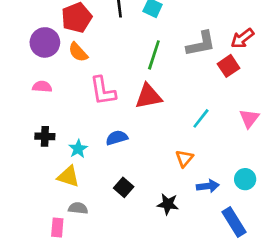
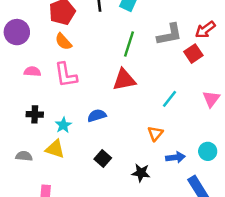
purple circle: (45, 42) -> (17, 32), moved
pink L-shape: (103, 91) -> (66, 75), moved
gray semicircle: (78, 208) -> (24, 156), moved

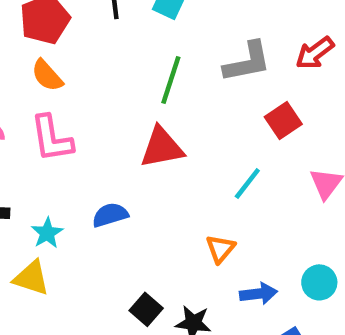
red square: (193, 54) -> (283, 120), moved
black square: (103, 159) -> (146, 309), moved

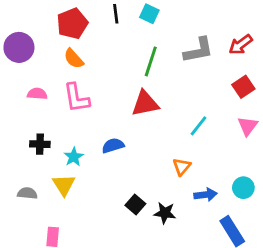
red square: (283, 120) -> (243, 87), moved
yellow triangle: (31, 278) -> (64, 185), turned 40

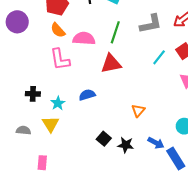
pink semicircle: (37, 94) -> (84, 39), moved, size x1.5
cyan line: (198, 126) -> (159, 57), moved
blue arrow: (206, 195) -> (156, 143), moved, turned 35

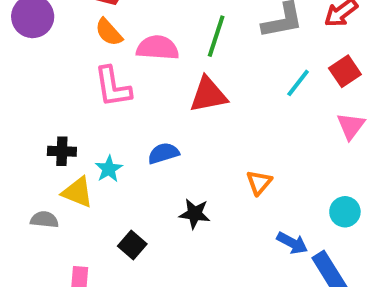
yellow triangle: (51, 124) -> (78, 192), moved, turned -36
black square: (104, 139) -> (132, 245), moved
black star: (126, 145) -> (195, 214), moved

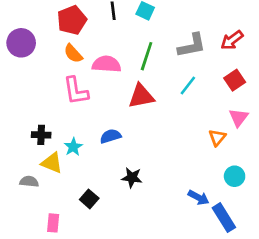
cyan line: (298, 83) -> (188, 86), moved
orange triangle: (259, 182) -> (217, 138), moved

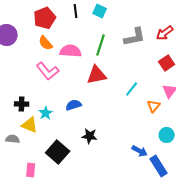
cyan line: (188, 86) -> (132, 89), moved
pink L-shape: (76, 91) -> (48, 71), turned -30
black square: (89, 199) -> (58, 152), size x1.6

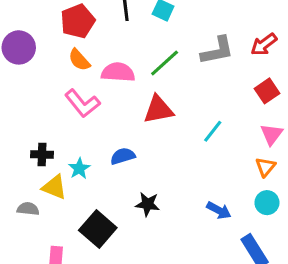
green line: (101, 45) -> (165, 63), turned 30
orange triangle: (154, 106) -> (265, 167), moved
blue arrow: (140, 151) -> (219, 210), moved

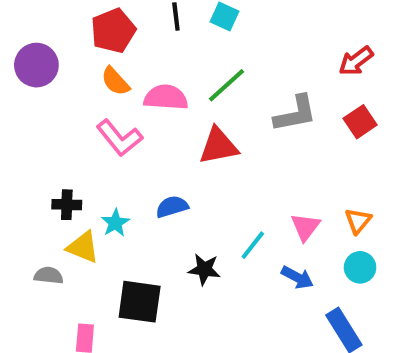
gray L-shape: (217, 51) -> (295, 114), moved
cyan line: (213, 131) -> (253, 245), moved
pink triangle: (272, 134) -> (305, 227), moved
black square: (98, 229) -> (140, 302), turned -33

